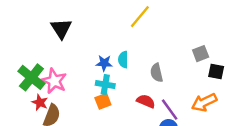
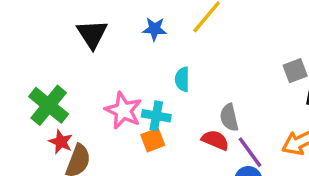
blue star: (104, 63) -> (155, 29), moved
gray semicircle: (157, 73) -> (229, 117), moved
pink star: (54, 81) -> (123, 111), moved

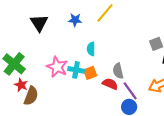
orange square: (153, 140) -> (90, 73), moved

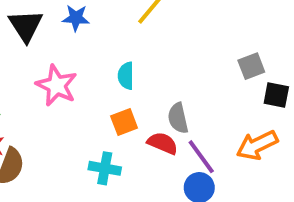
blue star: (75, 20) -> (76, 18), moved
pink star: (57, 67) -> (57, 85), moved
cyan cross: (76, 70) -> (105, 168), moved

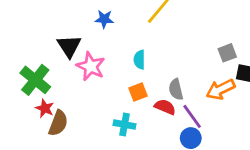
black triangle: (26, 26) -> (69, 46), moved
orange arrow: (257, 145) -> (220, 89), moved

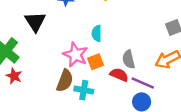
pink star: (91, 66) -> (75, 55), moved
purple line: (192, 116) -> (143, 83), turned -30
brown semicircle: (58, 123) -> (65, 81), moved

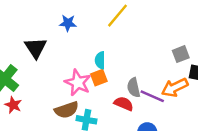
orange square: (95, 62) -> (99, 78), moved
brown semicircle: (65, 81) -> (67, 110), turned 50
purple line: (143, 83) -> (152, 96), moved

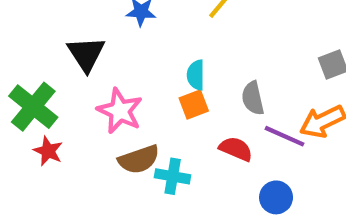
pink star: (78, 83) -> (120, 111), moved
gray semicircle: (134, 88) -> (253, 98), moved

